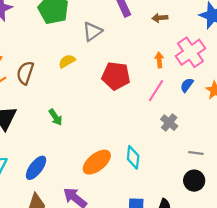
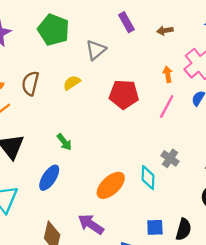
brown semicircle: (25, 73) -> (30, 83), moved
gray cross: (169, 123) -> (170, 158), moved
blue ellipse: (36, 168) -> (49, 178), moved

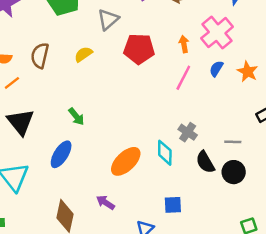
red pentagon: (124, 94) -> (139, 49), moved
purple arrow: (91, 224) -> (105, 202), size x0.7
black semicircle: (184, 229) -> (205, 162), moved, turned 135

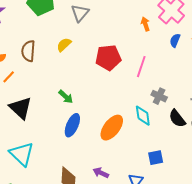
red pentagon: (139, 49) -> (108, 58), moved
pink line: (183, 78) -> (141, 67), moved
blue ellipse: (61, 154) -> (72, 125), moved
purple arrow: (105, 202) -> (101, 173), moved

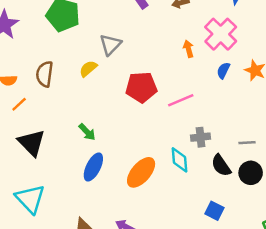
gray triangle: (80, 13) -> (110, 45), moved
pink line: (141, 67) -> (181, 100), turned 45
gray cross: (159, 96) -> (200, 137), turned -35
blue square: (156, 158) -> (214, 211), moved, turned 35

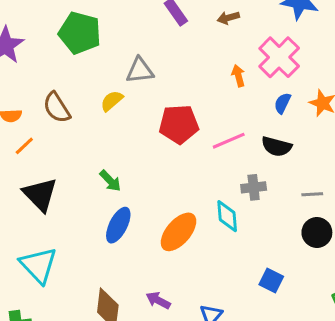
gray triangle: (110, 45) -> (140, 70), turned 40
brown semicircle: (45, 74) -> (57, 108), turned -40
black semicircle: (221, 166) -> (277, 146), moved, turned -40

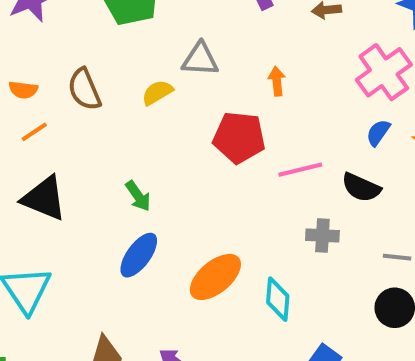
orange arrow: (238, 76) -> (277, 81), moved
black triangle: (40, 194) -> (44, 198), turned -33
cyan diamond: (227, 216) -> (278, 299), moved

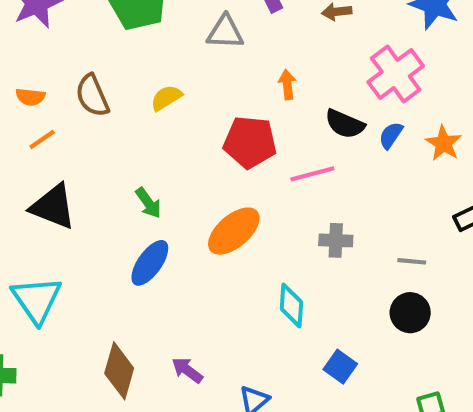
gray triangle: (200, 59) -> (225, 32), moved
black semicircle: (361, 187) -> (345, 124), moved
orange ellipse: (215, 277) -> (234, 231), moved

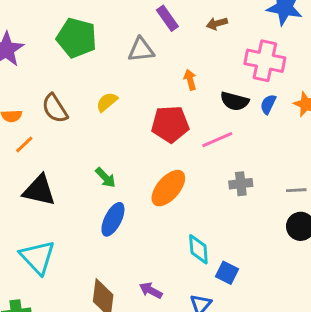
pink cross: (396, 74) -> (265, 61), turned -33
cyan diamond: (291, 306) -> (198, 249), moved
blue square: (340, 367) -> (227, 273), moved

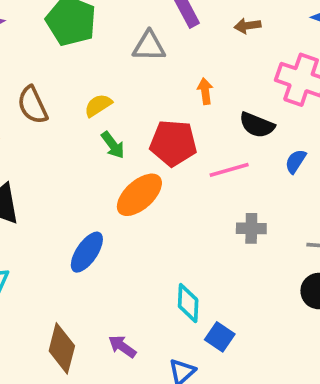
blue semicircle: (268, 104) -> (296, 161), moved
green arrow: (105, 178) -> (113, 145), moved
orange ellipse: (168, 188) -> (139, 195), moved

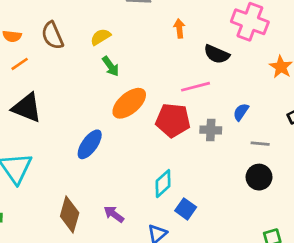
red pentagon: (173, 143) -> (173, 120), moved
blue semicircle: (296, 161) -> (241, 112), moved
cyan diamond: (188, 303) -> (163, 184), turned 44

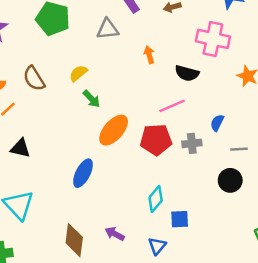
black triangle: (27, 108) -> (20, 148), size x0.7
black circle: (259, 177) -> (230, 180), moved
blue square: (186, 209) -> (180, 219), turned -30

